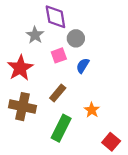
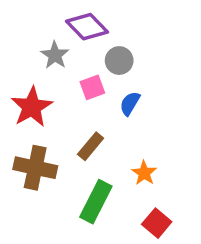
purple diamond: (55, 17) -> (87, 27), turned -35
red square: (111, 142) -> (157, 223), moved

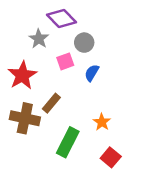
brown rectangle: (91, 146) -> (51, 103), moved

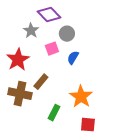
orange star: (102, 122) -> (81, 97), size x1.6
green rectangle: (68, 142) -> (54, 113), size x0.7
red square: (111, 157) -> (88, 125), turned -35

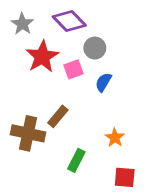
gray star: (31, 31) -> (22, 24), moved
red star: (18, 60) -> (42, 57), moved
orange star: (81, 97) -> (115, 138), size x0.6

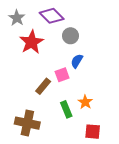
pink square: (74, 69) -> (62, 75), moved
brown cross: (28, 133) -> (27, 123), moved
green rectangle: (76, 160) -> (66, 109), moved, turned -49

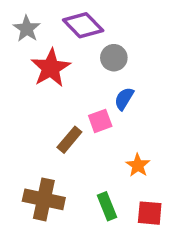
green rectangle: (66, 109) -> (107, 206), moved

